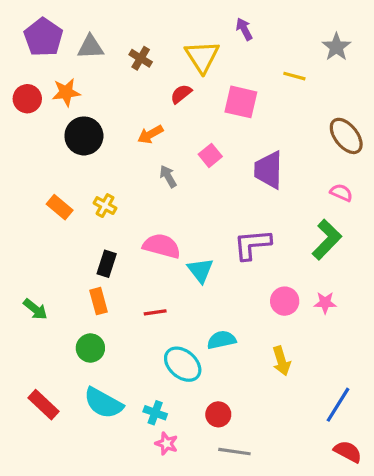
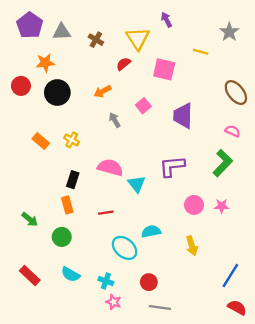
red circle: (27, 99) -> (21, 86), moved
green arrow: (35, 309) -> (30, 219), moved
cyan semicircle: (103, 403) -> (71, 274), size x0.7

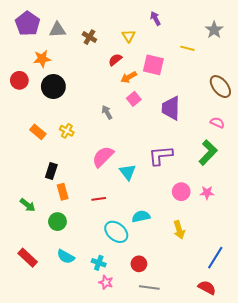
yellow triangle: (138, 38) -> (129, 36), size x0.6
orange arrow: (103, 91) -> (129, 77), moved
pink semicircle: (110, 167) -> (103, 157), turned -60
black rectangle: (73, 180) -> (51, 171), moved
red semicircle: (237, 307) -> (207, 288), moved

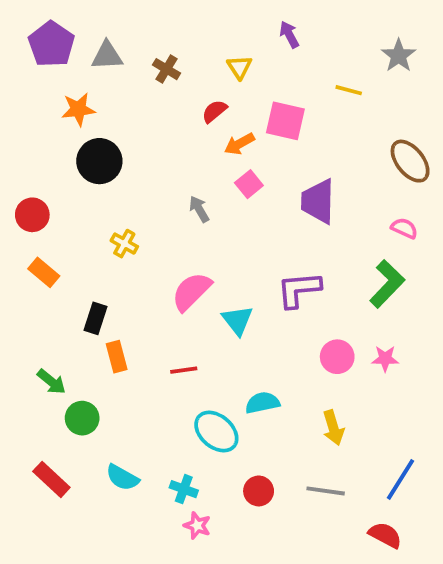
red circle: (19, 80) -> (32, 215), moved
orange rectangle: (38, 132) -> (44, 272), moved
green circle: (57, 222) -> (82, 418), moved
gray line: (149, 288) -> (326, 491), moved

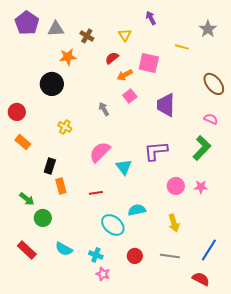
orange star: (78, 109) -> (68, 57), moved

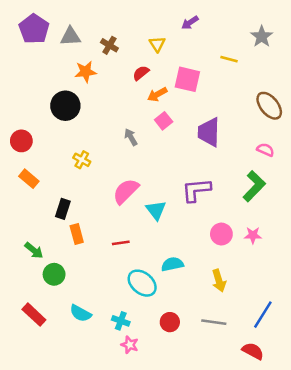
purple arrow: (151, 18) -> (190, 23), turned -96

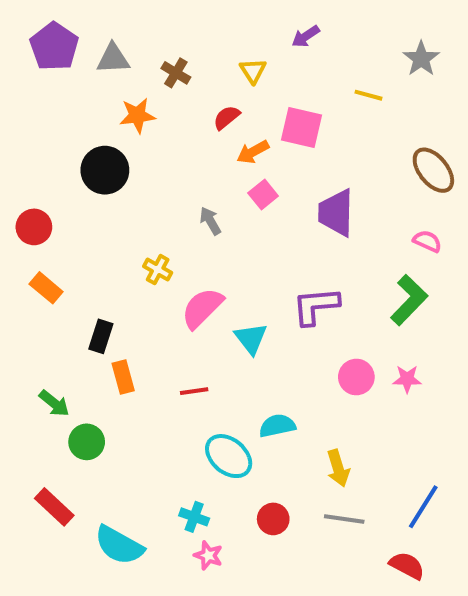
yellow cross: (82, 160) -> (158, 270), moved
yellow arrow: (219, 281) -> (338, 468), moved
cyan semicircle: (80, 313) -> (119, 545), moved, size x1.4

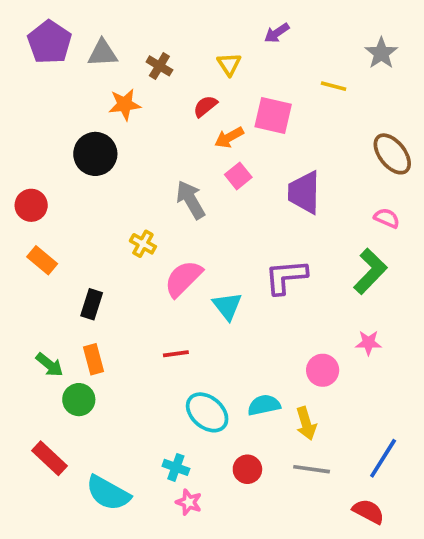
gray arrow: (210, 221) -> (191, 200), size x1.5
orange rectangle: (123, 377) -> (93, 359), moved
pink circle: (356, 377) -> (323, 370), moved
cyan semicircle: (277, 426) -> (264, 405), moved

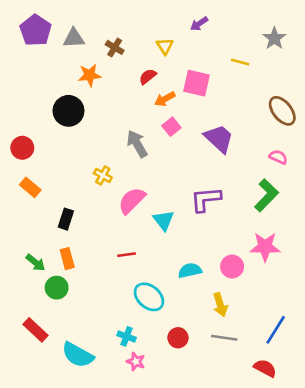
purple trapezoid: (304, 192) -> (219, 139), turned 132
pink star: (368, 343) -> (265, 247), size x1.6
cyan semicircle: (264, 405) -> (190, 270), moved

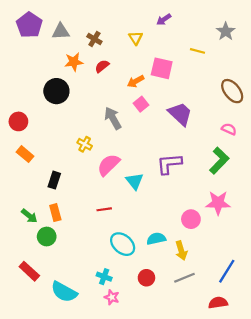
red semicircle: (148, 77) -> (102, 66), moved
cyan semicircle: (190, 270) -> (156, 239), moved
gray line: (224, 338) -> (184, 278), turned -30
red semicircle: (265, 368) -> (218, 303), turned -36

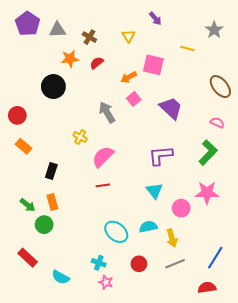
purple arrow: (164, 19) -> (155, 19), turned -96
cyan triangle: (135, 181) -> (154, 191), moved
red line: (104, 209) -> (103, 185), moved
cyan semicircle: (64, 292) -> (61, 277), size x0.7

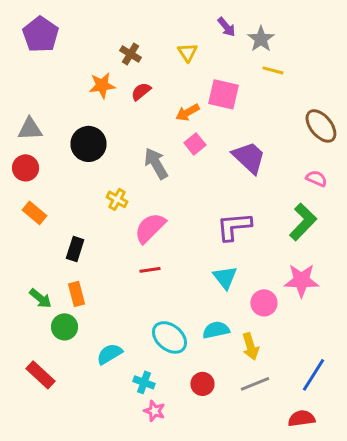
gray triangle: (58, 30) -> (30, 129), moved
gray star: (214, 30) -> (261, 39), moved
black circle: (53, 87) -> (89, 144), moved
cyan semicircle: (61, 277) -> (109, 354), moved, turned 120

